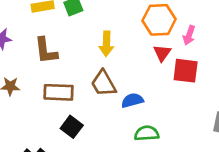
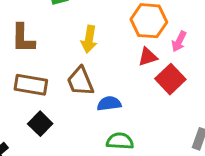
red triangle: (162, 53) -> (148, 57), turned 30
red square: (186, 71) -> (170, 79), turned 32

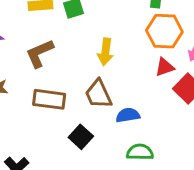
brown L-shape: (23, 38) -> (40, 53), turned 68
black square: (40, 124) -> (81, 137), moved

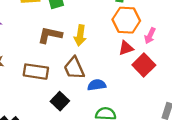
brown L-shape: (40, 53) -> (50, 35), moved, turned 35

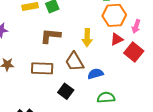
yellow arrow: (80, 35) -> (87, 38), moved

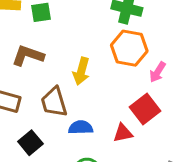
red triangle: (117, 39) -> (123, 133), moved

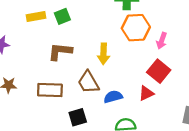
black square: (30, 143) -> (78, 117), turned 36

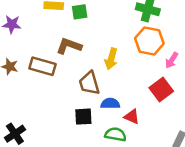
brown rectangle: (50, 90) -> (43, 66), moved
red triangle: (146, 93) -> (132, 117), moved, turned 35
black square: (78, 117) -> (83, 117), moved

